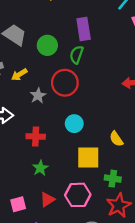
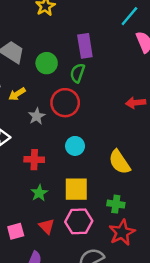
yellow semicircle: (116, 139) -> (120, 162), size x1.5
yellow square: (88, 158) -> (76, 189), moved
red triangle: (47, 200) -> (47, 226), turned -42

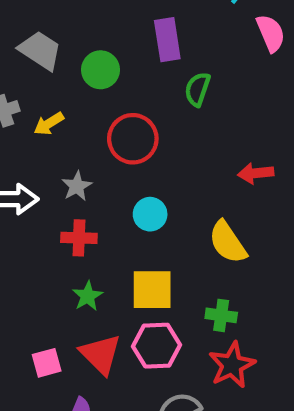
green semicircle: (77, 73) -> (197, 89), moved
red arrow: (136, 103) -> (256, 173), moved
gray star: (37, 116) -> (77, 186), moved
red triangle: (47, 226) -> (100, 354), size x1.5

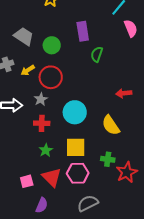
red circle: (133, 139) -> (51, 77), moved
cyan circle: (150, 214) -> (75, 112), size x1.5
red star: (232, 365) -> (127, 172), moved

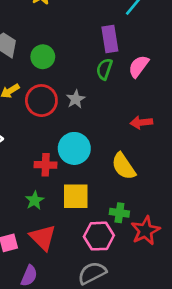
pink semicircle: (131, 28) -> (139, 66), moved, turned -120
purple rectangle: (83, 31) -> (110, 39), moved
gray star: (41, 99) -> (76, 99), moved
red cross: (42, 123) -> (46, 165), moved
pink hexagon: (78, 173) -> (99, 236), moved

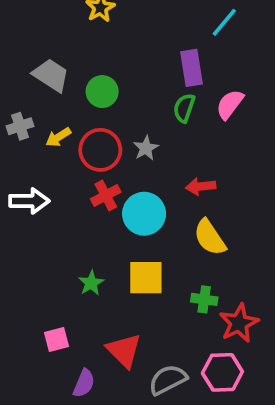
red arrow: (141, 122) -> (201, 186), moved
red cross: (46, 165) -> (106, 195), moved, turned -30
pink hexagon: (99, 236) -> (222, 372), moved
red triangle: (43, 237) -> (124, 350), moved

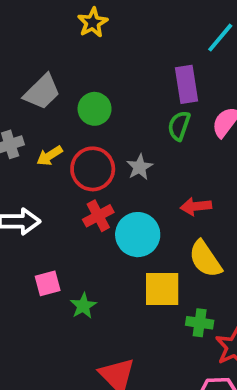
gray trapezoid: (51, 75) -> (42, 92), turned 102
yellow square: (146, 278) -> (162, 289), moved
pink square: (57, 340) -> (48, 283), moved

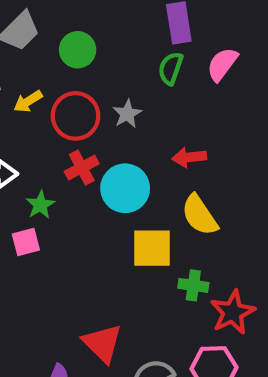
green star: (83, 306) -> (40, 205), moved

